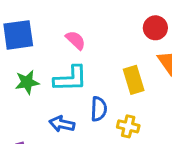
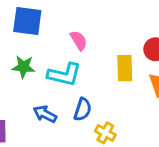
yellow rectangle: (134, 80) -> (125, 68), moved

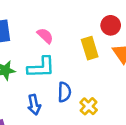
blue arrow: (45, 114) -> (34, 105), turned -114
yellow cross: (105, 133) -> (89, 106), turned 30

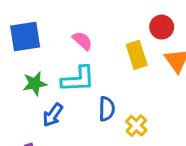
blue arrow: (34, 105) -> (53, 115), moved, turned 48

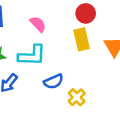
red circle: (162, 27) -> (86, 13), moved
blue semicircle: (107, 109) -> (53, 81), turned 60

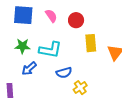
red circle: (86, 13) -> (76, 20), moved
pink semicircle: (38, 24) -> (51, 16), moved

